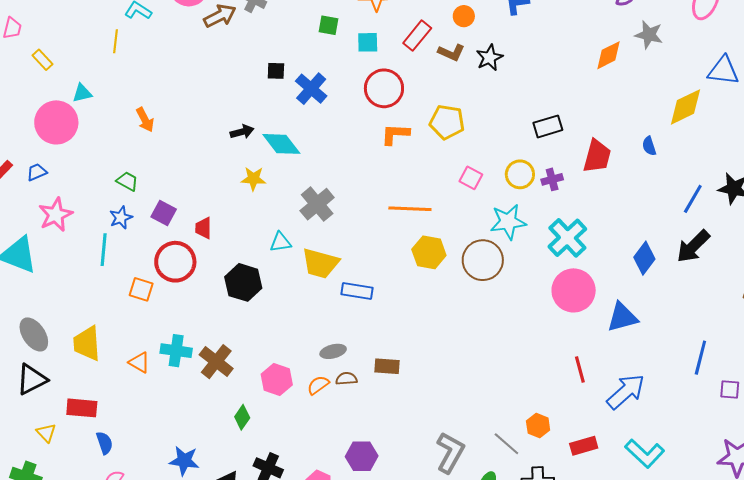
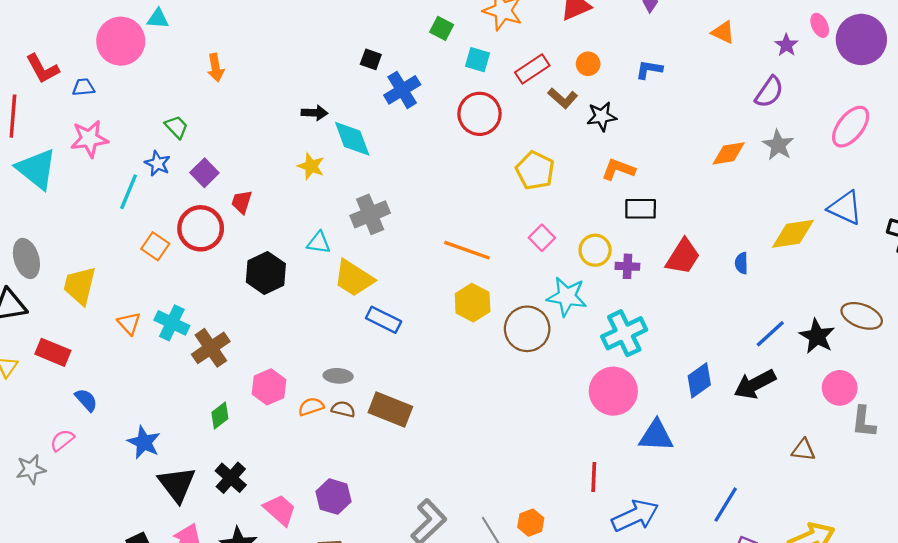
orange L-shape: (395, 134) -> (618, 169), moved
blue star: (121, 218) -> (157, 163), turned 30
brown rectangle: (387, 366) -> (390, 410), size x1.5
blue semicircle: (104, 443) -> (86, 400), moved, turned -40

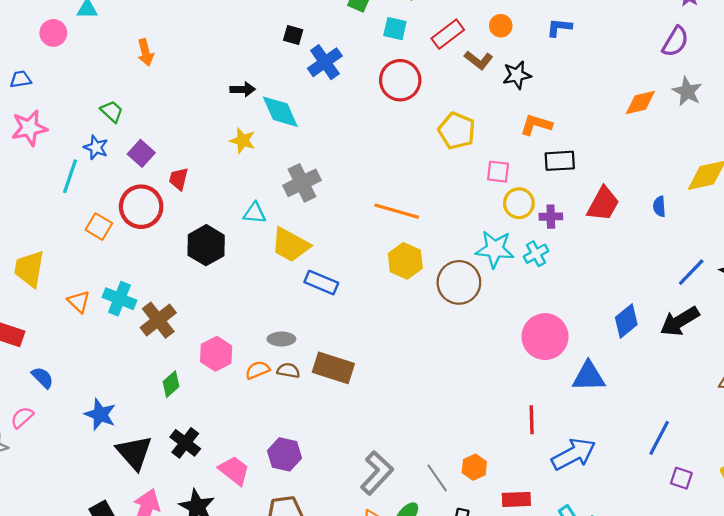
pink circle: (121, 41) -> (53, 33), size x0.6
pink square: (542, 238) -> (498, 172), moved, turned -35
cyan cross: (624, 333) -> (536, 254), moved, size x0.6

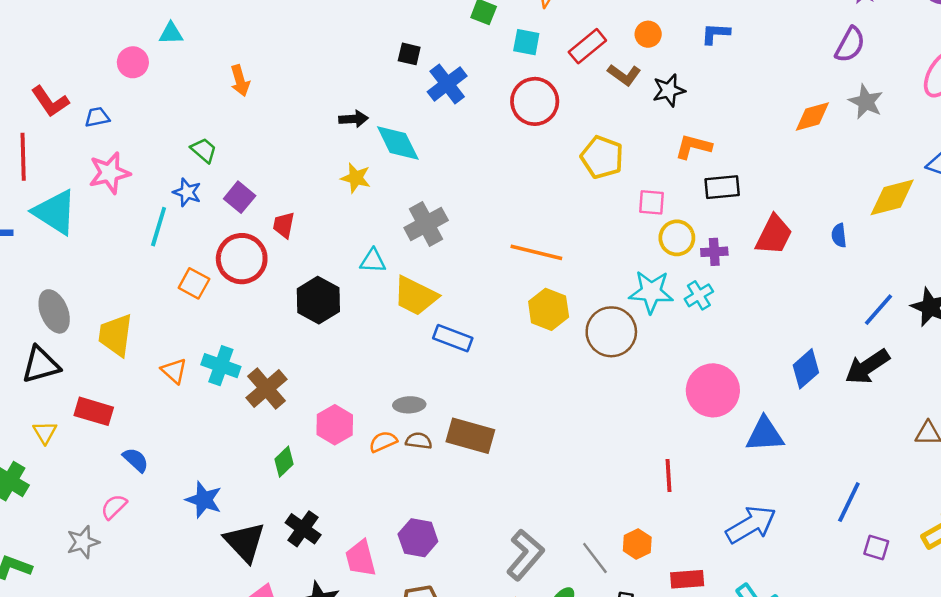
red line: (532, 420) -> (669, 475), moved
pink trapezoid: (234, 470) -> (361, 558), turned -140

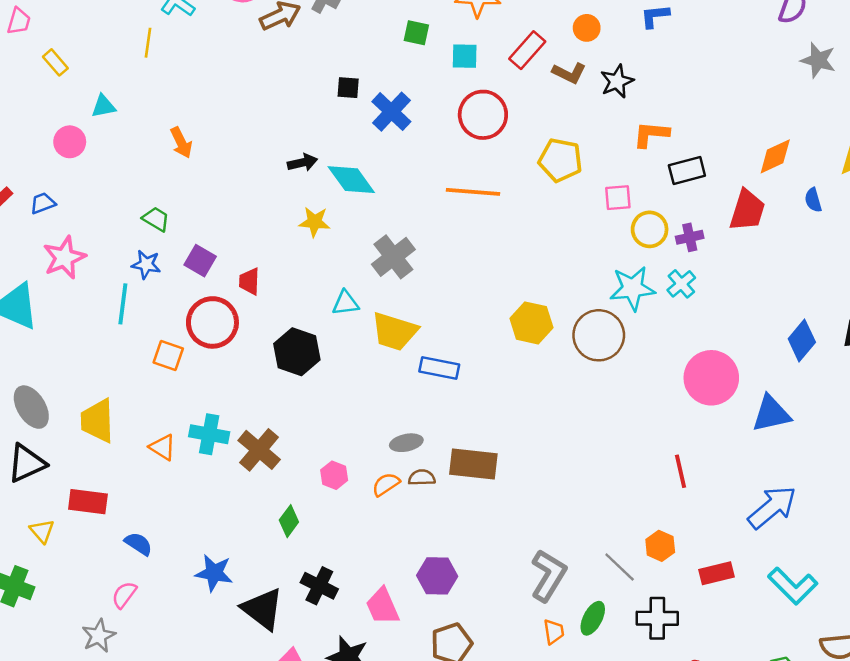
orange diamond: (812, 116) -> (775, 156), moved
orange line: (536, 252) -> (473, 192), moved
pink hexagon: (335, 425) -> (334, 475), size x0.7

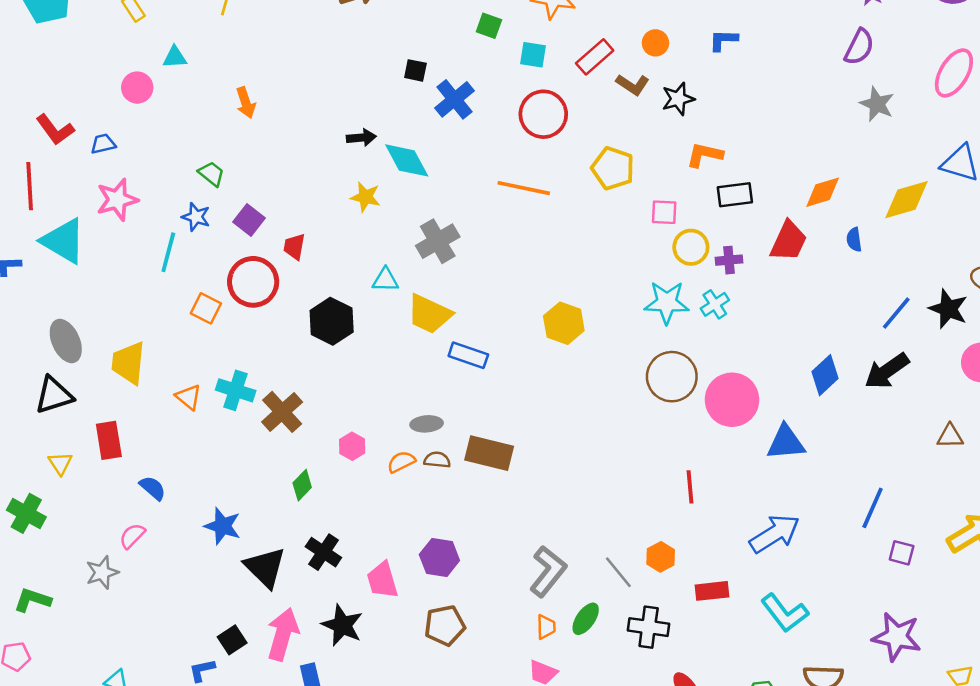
brown circle: (599, 335) -> (672, 377), moved
red rectangle: (88, 502) -> (109, 440), turned 66

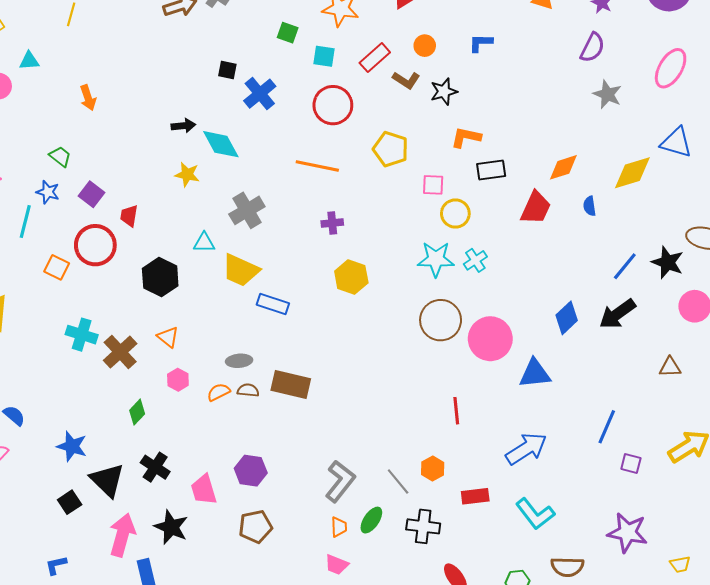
purple cross: (729, 260) -> (332, 223), moved
orange triangle: (188, 397) -> (168, 337), moved
black square: (232, 640) -> (70, 502), moved

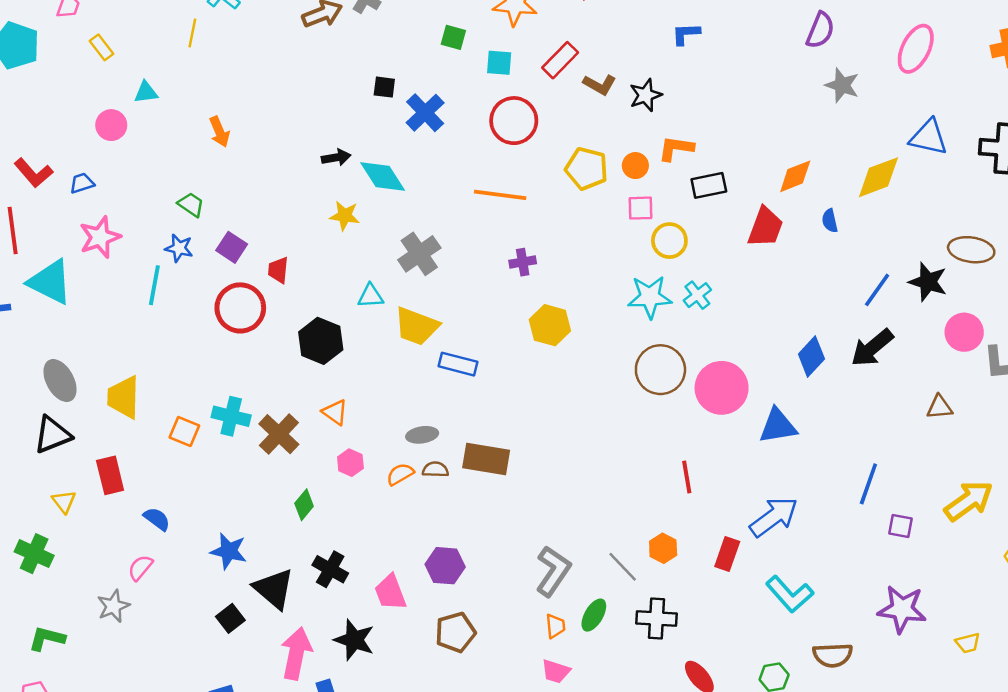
orange circle: (425, 46) -> (635, 166), moved
orange square: (57, 267) -> (184, 431), moved
red rectangle: (475, 496) -> (727, 554), moved, turned -60

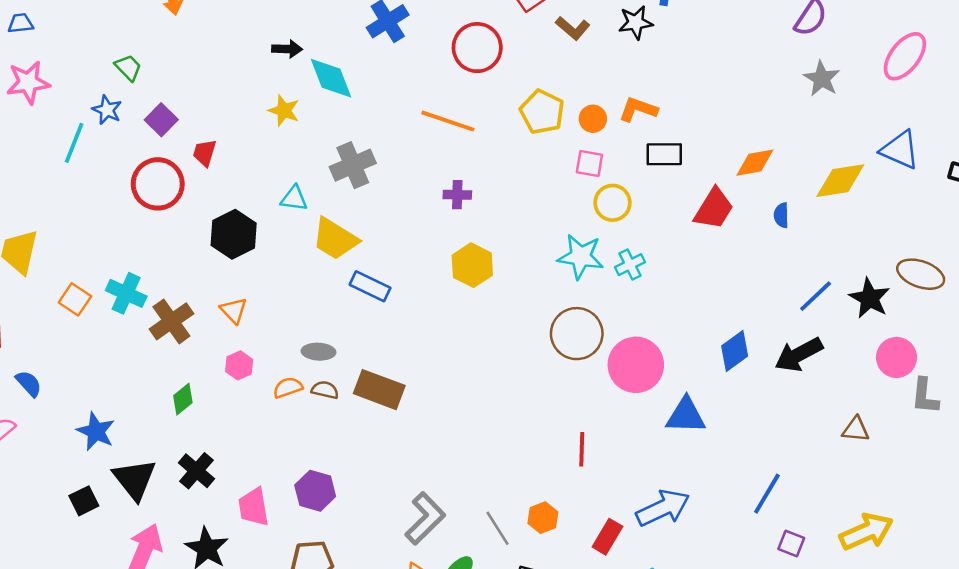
black star: (646, 95) -> (636, 22), moved

